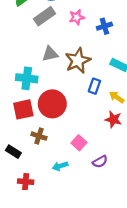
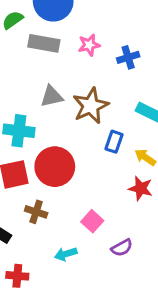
gray rectangle: (44, 16) -> (44, 43), turned 45

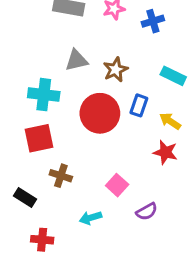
brown star: (91, 106) -> (115, 70), size x0.7
red circle: (55, 167) -> (100, 113), moved

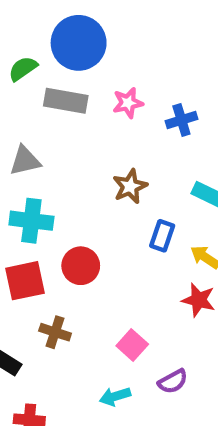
gray triangle: (76, 60) -> (25, 161), moved
red circle: (100, 113) -> (81, 266), moved, size x0.7
cyan arrow: (91, 218) -> (115, 396), moved

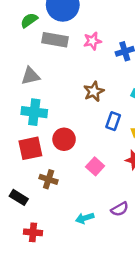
pink square: (132, 345) -> (95, 166), moved

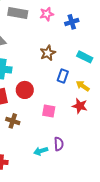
pink square: (95, 166) -> (49, 111), turned -32
purple semicircle: (120, 209) -> (59, 144), moved, turned -64

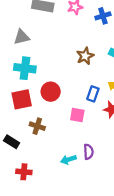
brown star: (48, 53) -> (85, 56), moved
blue rectangle: (63, 76) -> (93, 94), moved

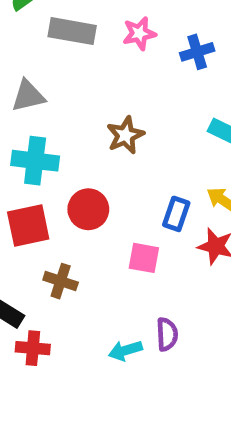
brown star: (85, 56) -> (125, 135), moved
red cross: (24, 172) -> (33, 348), moved

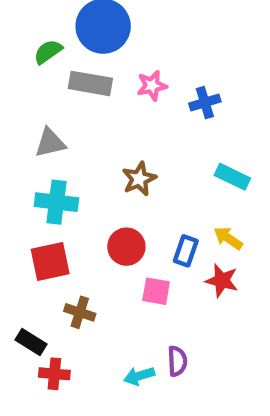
red circle: (88, 209) -> (126, 247), moved

